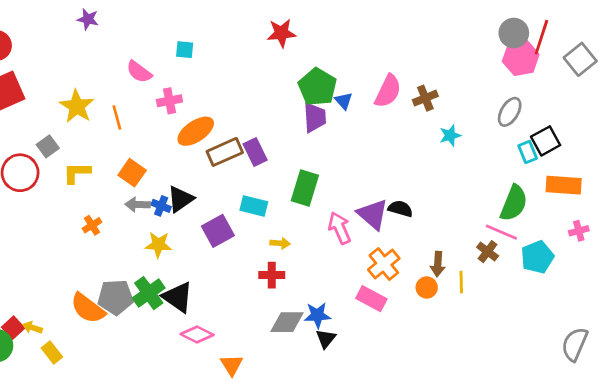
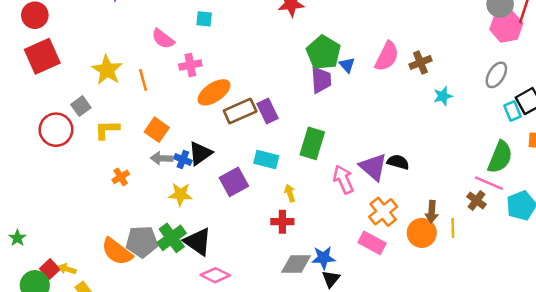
yellow arrow: (280, 243) -> (290, 193), turned -112
orange circle: (427, 287) -> (422, 233), size x1.5

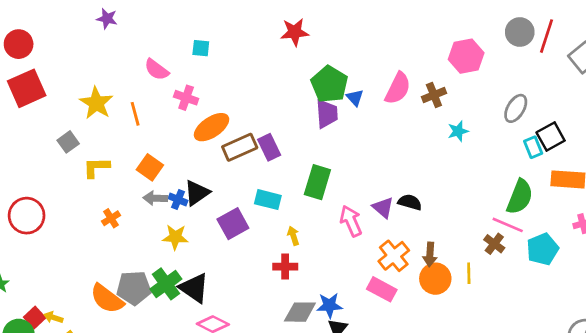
pink hexagon: (506, 26) -> (466, 56), moved
pink cross: (190, 65) -> (186, 98), turned 30
red circle: (56, 130) -> (27, 216), moved
purple triangle: (373, 167) -> (383, 208), size x0.7
brown arrow: (432, 212) -> (430, 254), moved

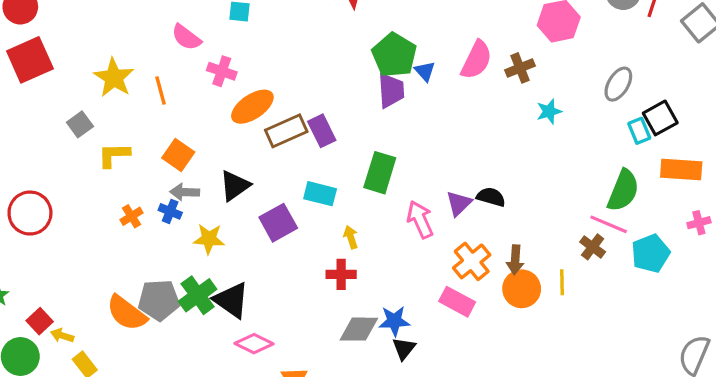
blue cross: (178, 200) -> (170, 211), moved
purple triangle: (383, 208) -> (459, 203), turned 35
red square: (35, 317) -> (40, 321), moved

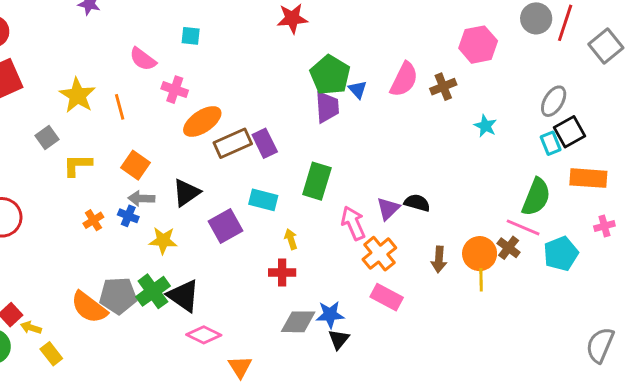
gray ellipse: (618, 84) -> (554, 101), moved
cyan star: (549, 111) -> (485, 126), moved, turned -30
orange cross: (472, 261) -> (379, 254), moved
orange circle: (522, 289) -> (480, 254), moved

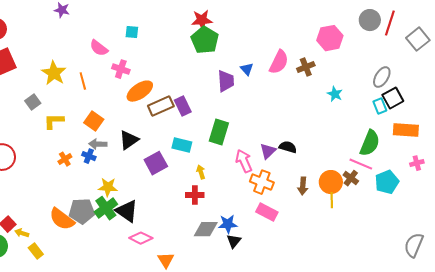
green pentagon: (330, 75) -> (205, 40), moved
yellow star: (163, 241) -> (108, 187), moved
orange cross: (379, 254) -> (262, 182), turned -30

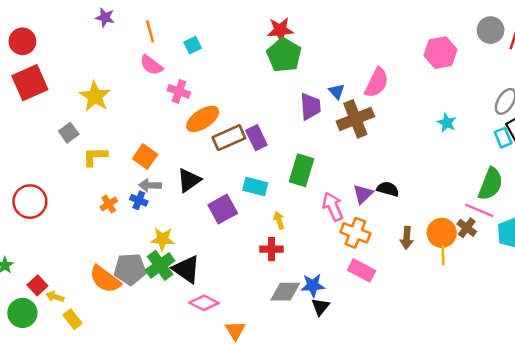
cyan square: (132, 32) -> (193, 45), turned -32
brown cross: (306, 67) -> (355, 119), moved, size x1.6
orange line: (83, 81) -> (150, 31), moved

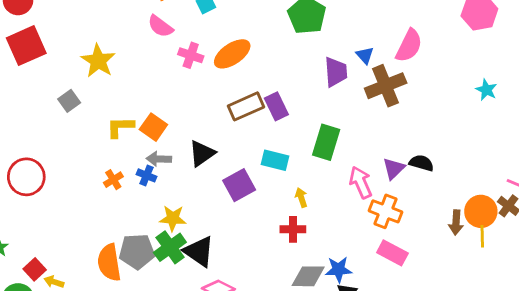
orange ellipse: (203, 119) -> (232, 54), moved
yellow L-shape: (95, 156) -> (120, 127), moved
brown arrow: (407, 238) -> (456, 222), moved
orange semicircle: (105, 279) -> (109, 263), turned 44

